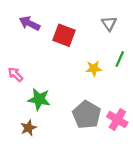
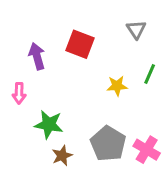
purple arrow: (30, 23) -> (37, 56), moved, turned 48
pink arrow: (15, 74) -> (19, 93), turned -133
brown star: (28, 128) -> (62, 156), moved

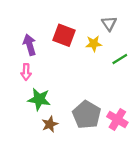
green line: (150, 74) -> (120, 59), turned 35
yellow star: (117, 86) -> (94, 44), moved
pink arrow: (19, 93) -> (26, 72), moved

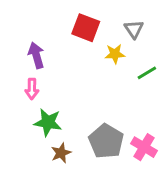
red square: (64, 35) -> (86, 28), moved

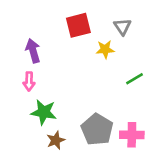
red square: (86, 28) -> (78, 25), turned -35
green line: (147, 73) -> (135, 79), moved
pink cross: (144, 147) -> (132, 135), turned -30

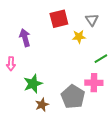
pink arrow: (29, 81) -> (11, 64), moved
green star: (44, 112) -> (33, 84), turned -30
pink cross: (132, 135) -> (94, 83), moved

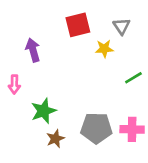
pink cross: (94, 83) -> (132, 129), moved
gray pentagon: (73, 97) -> (96, 128), turned -30

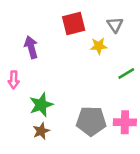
brown star: (55, 139) -> (41, 131), moved

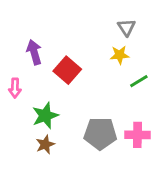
red square: (74, 23) -> (67, 70), moved, turned -35
yellow star: (99, 46) -> (120, 55), moved

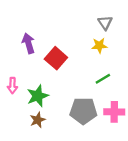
green line: (139, 81) -> (103, 79), moved
pink arrow: (15, 88) -> (12, 86), moved

